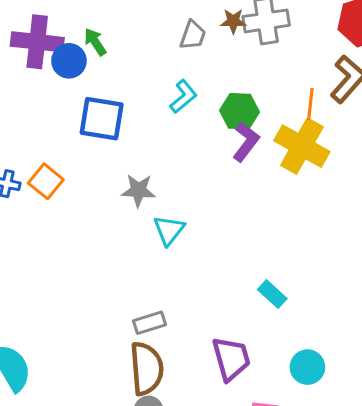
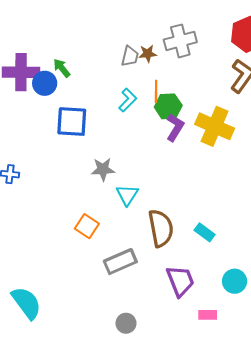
brown star: (233, 21) -> (148, 54), moved
orange line: (310, 104) -> (156, 91), moved
orange square: (46, 181) -> (87, 226), moved
gray rectangle: (150, 323) -> (120, 262), size x1.4
brown semicircle: (147, 368) -> (161, 228), moved

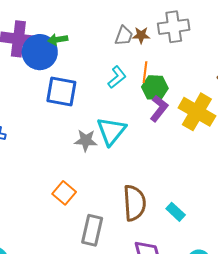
green arrow: (62, 68) -> (58, 39), turned -66
blue circle: (45, 83) -> (40, 52), size x1.5
cyan triangle: (127, 195) -> (111, 131), moved, size x1.4
gray rectangle: (120, 262) -> (92, 230), turned -60

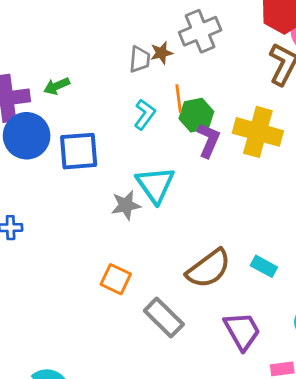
blue circle: (40, 52) -> (27, 136), moved
brown semicircle: (134, 203) -> (209, 269), turned 72
gray rectangle: (92, 230) -> (164, 317), turned -44

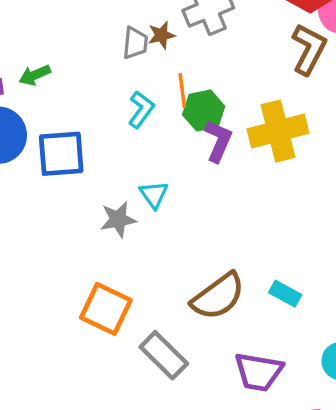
yellow cross: (258, 132) -> (278, 131), turned -30
cyan triangle: (155, 185) -> (154, 195), size x0.6
orange square: (116, 279) -> (106, 309), size x1.4
purple trapezoid: (242, 331) -> (259, 372), turned 129

